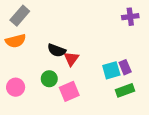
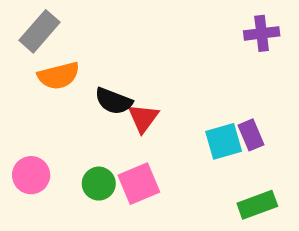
orange semicircle: (16, 41) -> (59, 76), moved
green circle: (49, 79) -> (99, 184), moved
green rectangle: (125, 90) -> (257, 205), moved

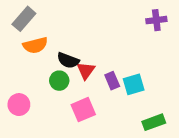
purple rectangle: (251, 135) -> (112, 81), moved
green circle: (99, 184) -> (59, 81), moved

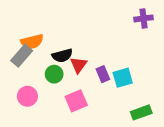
gray rectangle: (24, 19) -> (22, 56), moved
black semicircle: (68, 60) -> (62, 56), turned -36
pink circle: (19, 105) -> (27, 96), moved

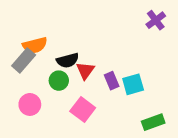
purple cross: (144, 18) -> (156, 20), turned -30
pink square: (76, 101) -> (83, 110), turned -30

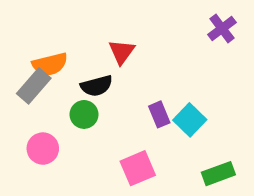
red triangle: (85, 70) -> (122, 52), moved
cyan square: (133, 84) -> (190, 120), turned -30
pink square: (83, 110) -> (138, 168), moved, turned 30

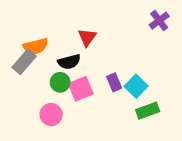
pink circle: (43, 149) -> (51, 115), moved
pink square: (138, 168) -> (81, 89), moved
green rectangle: (218, 174) -> (148, 111), moved

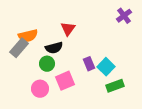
pink square: (81, 89) -> (65, 81), moved

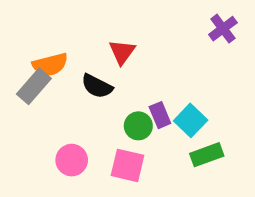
black semicircle: (54, 48) -> (97, 86), turned 42
green circle: (47, 64) -> (138, 126), moved
pink square: (65, 81) -> (128, 165), moved, turned 36

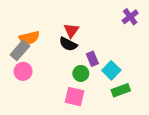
black semicircle: (97, 86) -> (68, 44), moved
purple rectangle: (160, 115) -> (92, 59), moved
pink circle: (72, 160) -> (23, 71), moved

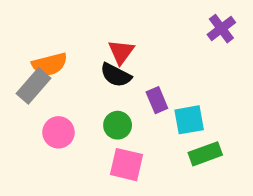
cyan square: (111, 70) -> (189, 120), turned 36
pink circle: (23, 71) -> (58, 132), moved
green circle: (81, 73) -> (118, 125), moved

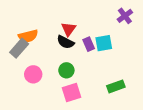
purple rectangle: (157, 100) -> (89, 44), moved
cyan square: (189, 120) -> (104, 43), moved
pink square: (126, 165) -> (72, 92), turned -30

